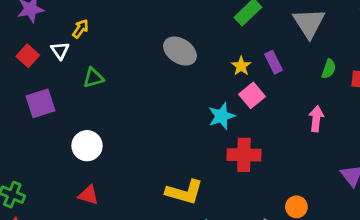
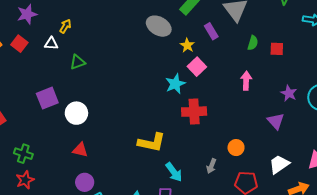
white triangle: (60, 51) -> (51, 44), turned -48
gray ellipse: (180, 51) -> (159, 26), moved
red square: (28, 56) -> (19, 44), moved
purple rectangle: (274, 62) -> (211, 31), moved
purple square: (41, 103) -> (47, 98), moved

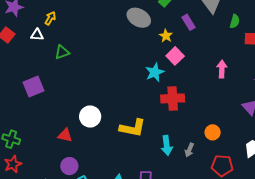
green semicircle: (253, 43) -> (235, 21), moved
white circle: (76, 113) -> (90, 117), moved
cyan arrow: (174, 172) -> (167, 145), moved, turned 30

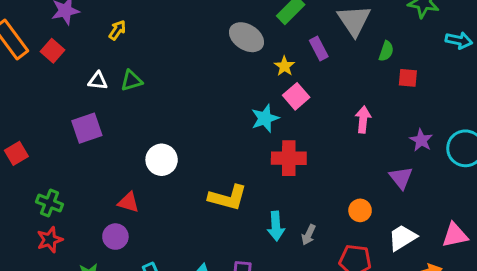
white triangle: (37, 35) -> (98, 81), moved
white circle: (90, 117) -> (162, 160), moved
orange circle: (213, 132) -> (360, 210), moved
purple circle: (69, 166) -> (115, 237), moved

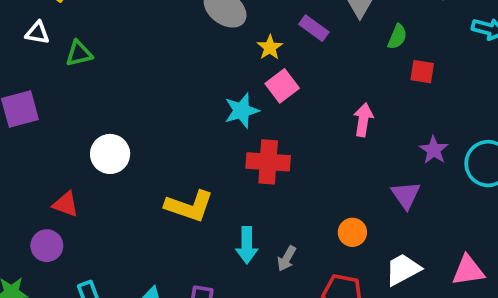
purple rectangle: (319, 48) -> (314, 28), turned -30
white triangle: (98, 81) -> (37, 33), moved

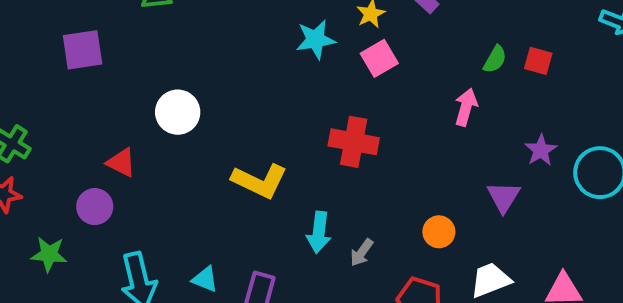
green semicircle: (397, 37) -> (495, 59), moved
cyan star: (242, 111) -> (316, 40), moved

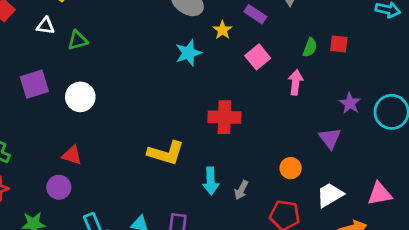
pink square: (379, 58) -> (258, 57), moved
white circle: (178, 112) -> (80, 97), moved

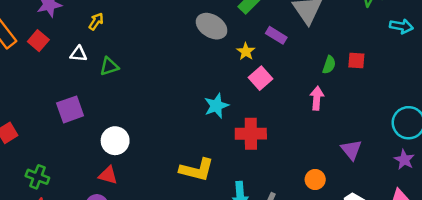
cyan star: (188, 53) -> (216, 106), moved
pink square: (258, 57) -> (261, 78), moved
white circle: (80, 97) -> (115, 141), moved
purple star: (350, 103) -> (404, 160), moved

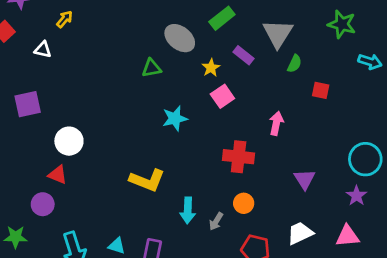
green semicircle: (329, 65) -> (294, 64), moved
green triangle: (109, 66) -> (151, 68), moved
red cross: (251, 134) -> (239, 157), moved
orange circle: (315, 180) -> (244, 203), moved

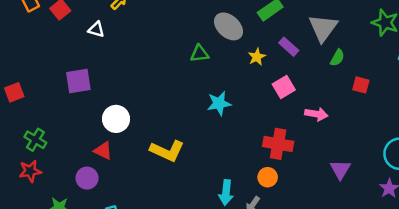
pink square: (222, 96) -> (284, 87), moved
pink arrow: (276, 123) -> (316, 114), turned 85
yellow L-shape: (147, 180) -> (167, 151), moved
orange circle: (244, 203) -> (268, 177), moved

